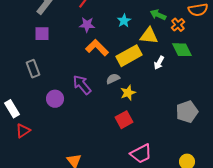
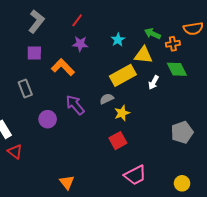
orange cross: (178, 25) -> (173, 44), turned 32
orange L-shape: (97, 48) -> (63, 67), moved
red triangle: (23, 131) -> (15, 152), turned -49

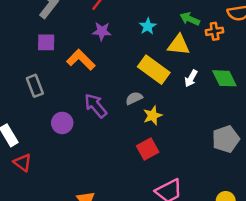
green diamond: (177, 69) -> (224, 78), moved
yellow rectangle: (123, 75) -> (154, 70), turned 65

